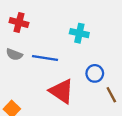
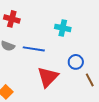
red triangle: (62, 91) -> (48, 77), turned 40

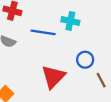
blue line: (34, 49) -> (43, 32), moved

